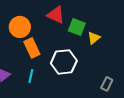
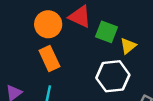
orange circle: (20, 27) -> (48, 24), moved
white hexagon: (64, 62) -> (113, 76), moved

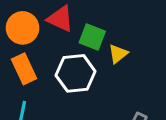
white hexagon: (113, 76) -> (76, 73), moved

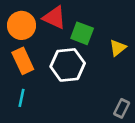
yellow triangle: (118, 54) -> (118, 48), moved

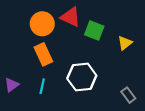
white hexagon: (68, 65) -> (82, 77), moved
gray rectangle: (122, 108) -> (128, 95), turned -63

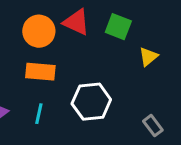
green square: (94, 31) -> (118, 27), moved
orange rectangle: (43, 54) -> (40, 72), turned -60

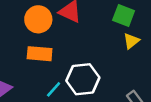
green square: (118, 27) -> (124, 16), moved
cyan line: (39, 114) -> (54, 89), moved, turned 30

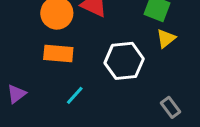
white hexagon: (83, 79) -> (124, 61), moved

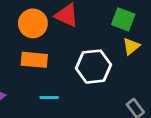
cyan line: (75, 95) -> (49, 98), turned 48

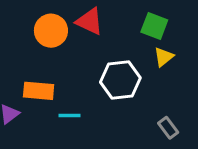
orange rectangle: (34, 60) -> (39, 91), moved

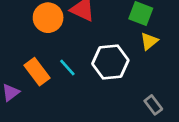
orange rectangle: (39, 91) -> (37, 72), turned 48
cyan line: (69, 115) -> (67, 68), moved, turned 48

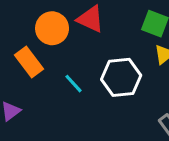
orange rectangle: (37, 72) -> (29, 62), moved

